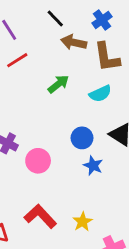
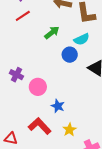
blue circle: (82, 138) -> (70, 55), moved
blue star: (93, 166) -> (58, 106), moved

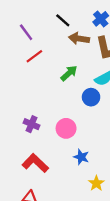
pink circle: (38, 87) -> (66, 128), moved
red L-shape: (40, 126) -> (35, 163), moved

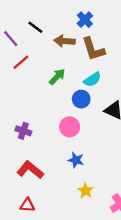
black line: (63, 20) -> (35, 27), moved
pink circle: (66, 128) -> (70, 127), moved
yellow star: (96, 183) -> (86, 191), moved

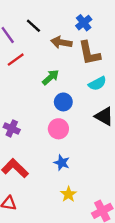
cyan semicircle: (92, 79) -> (97, 83), moved
blue circle: (81, 99) -> (63, 102), moved

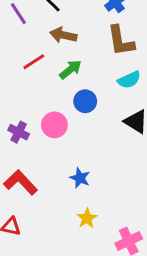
brown arrow: (61, 42) -> (63, 35), moved
red line: (16, 60) -> (34, 62), moved
pink circle: (58, 129) -> (54, 125), moved

